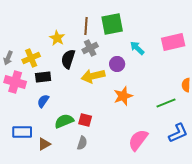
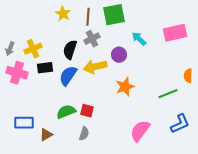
yellow star: (57, 38) -> (63, 14), moved
blue semicircle: (43, 101) -> (68, 76), moved, size x1.5

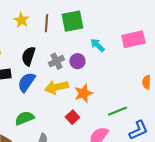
gray cross: (92, 39) -> (56, 61), moved
yellow arrow: (95, 67) -> (56, 87), moved
green line: (168, 94) -> (117, 111), moved
red square: (87, 111) -> (72, 117), moved, turned 32

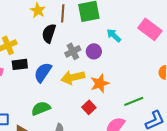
pink rectangle: (133, 39) -> (150, 29), turned 50
black semicircle: (28, 56) -> (49, 33), moved

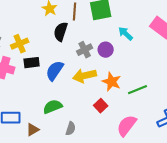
orange star: (100, 83) -> (112, 82), turned -30
green line: (134, 101) -> (138, 90), moved

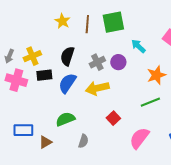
black semicircle: (61, 32) -> (67, 56), moved
orange star: (112, 82) -> (156, 75), moved, turned 30

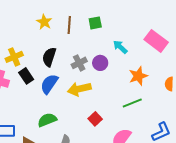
green square: (113, 22) -> (95, 23), size x0.6
black rectangle: (44, 75) -> (26, 76), turned 63

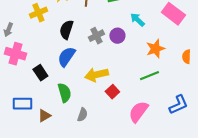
yellow cross: (14, 57) -> (38, 13), moved
black rectangle: (26, 76) -> (40, 73), moved
yellow arrow: (79, 89) -> (96, 75), moved
green semicircle: (47, 120) -> (64, 93), turned 96

